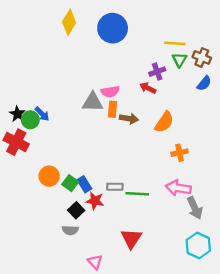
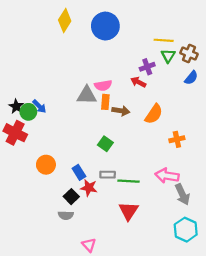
orange cross: (179, 153) -> (177, 139), moved
green square: (70, 183) -> (105, 144), moved
red triangle: (131, 238) -> (128, 211), moved

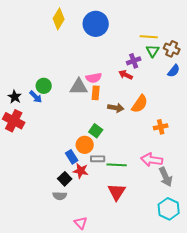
brown arrow: (121, 111) -> (116, 108), moved
green circle: (28, 112) -> (44, 86), moved
orange circle: (46, 165) -> (85, 145), moved

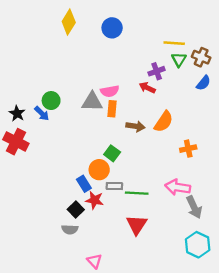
blue circle: (96, 24) -> (112, 28), size x0.7

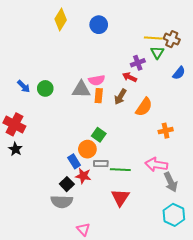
brown cross: (201, 57) -> (172, 39), moved
black star: (17, 113) -> (15, 149), moved
blue arrow: (42, 113) -> (24, 86), moved
brown arrow: (135, 126) -> (120, 97), moved, turned 112
gray semicircle: (70, 229) -> (62, 202), size x1.5

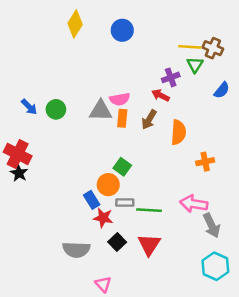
orange semicircle: (144, 107) -> (178, 132), turned -30
black star: (15, 149) -> (19, 173), moved
black square: (67, 184) -> (117, 242), moved

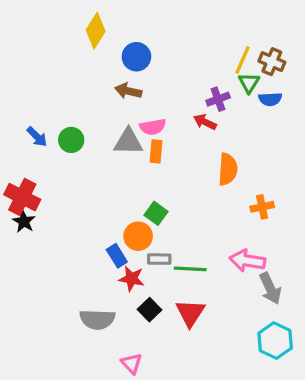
blue circle: (122, 30) -> (136, 57), moved
yellow line: (190, 47) -> (242, 60), turned -70
blue semicircle: (222, 90) -> (270, 99), moved, turned 48
brown arrow: (149, 120) -> (128, 91), moved, turned 72

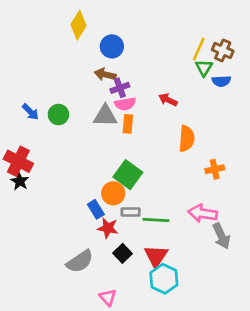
purple cross: (218, 99) -> (120, 88), moved
green square: (156, 213) -> (128, 175), size x1.5
gray semicircle: (97, 319) -> (80, 261), turned -36
cyan hexagon: (275, 341) -> (164, 279), moved

